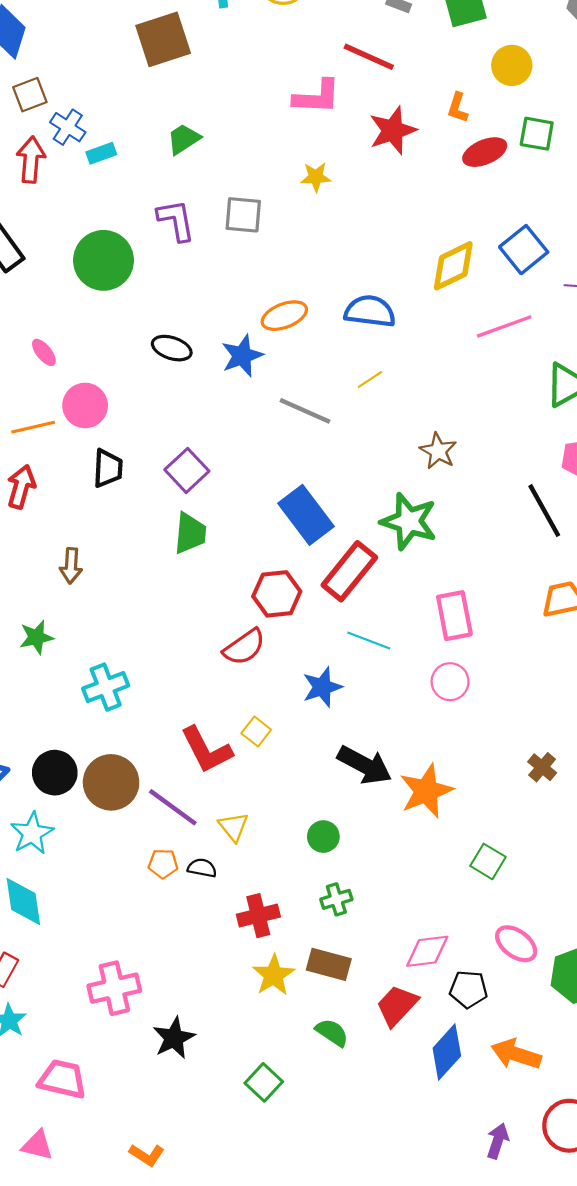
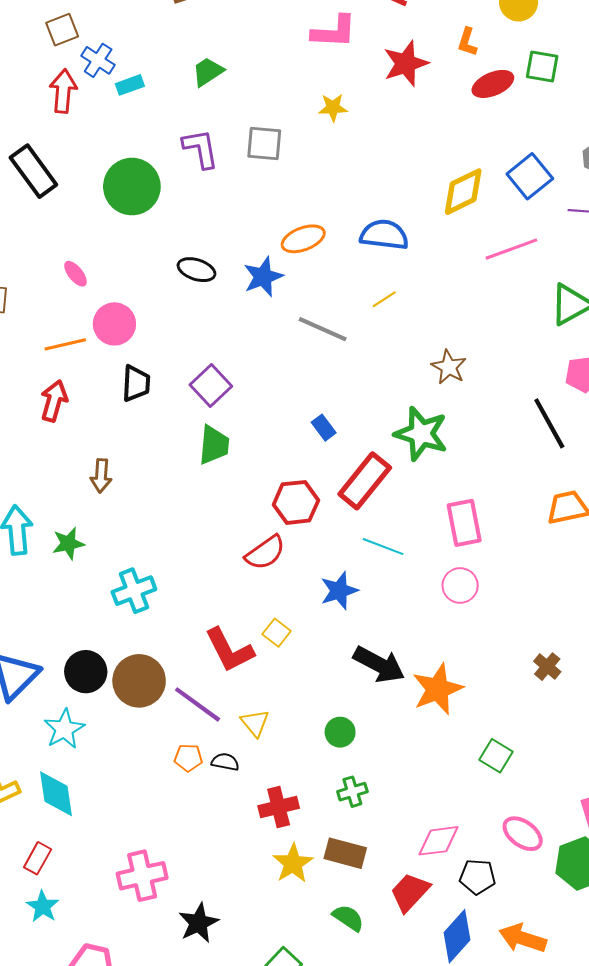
blue rectangle: (306, 515) -> (324, 428), size x0.5

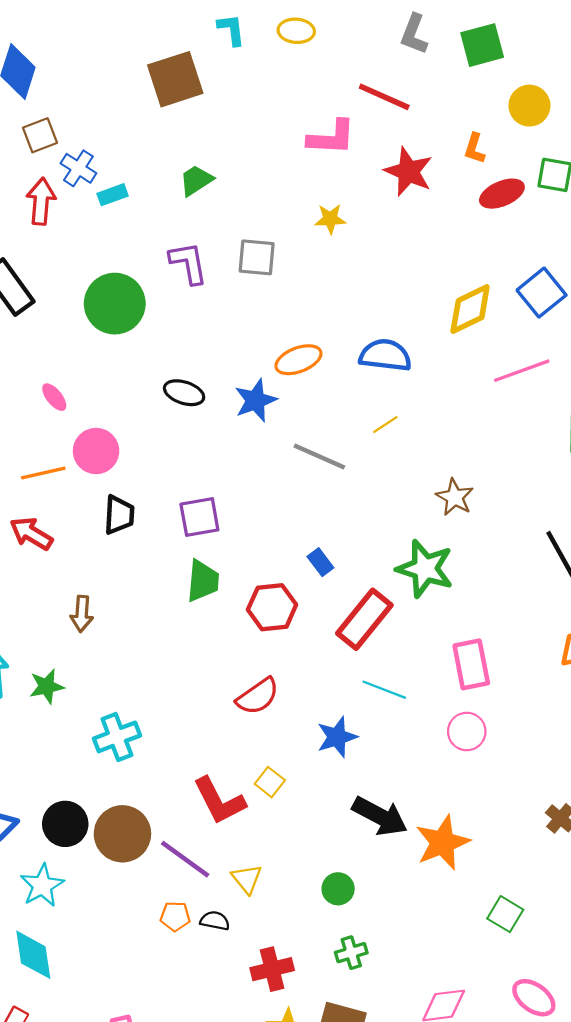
red star: (406, 63) -> (408, 172), turned -30
purple square: (211, 385) -> (199, 517), turned 33
red arrow: (54, 401) -> (31, 533), turned -75
red hexagon: (296, 502) -> (272, 607), moved

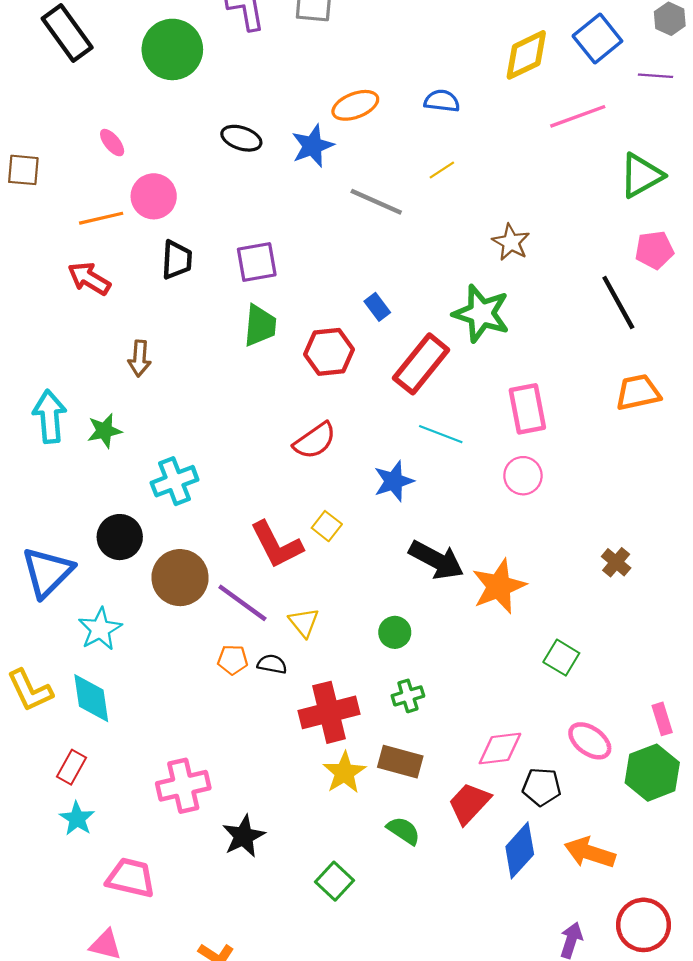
blue semicircle: (385, 355) -> (442, 101), size x0.7
black circle: (65, 824) -> (120, 537), moved
red cross: (272, 969) -> (329, 712), size x1.4

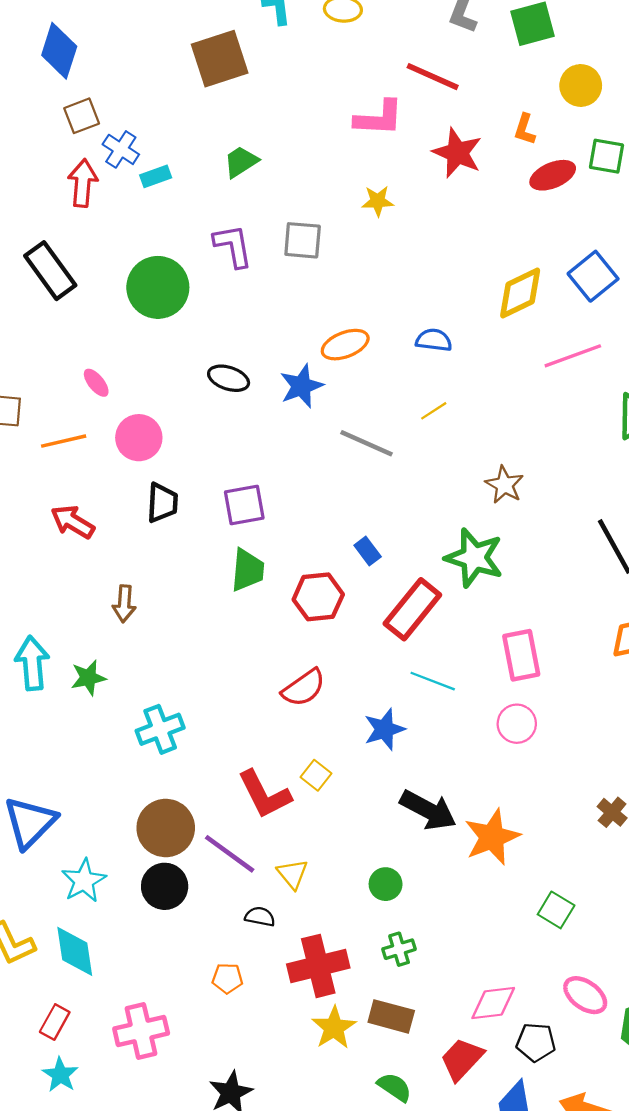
orange line: (101, 218) -> (64, 441), moved
black circle: (120, 537) -> (165, 886), moved
orange pentagon: (233, 660) -> (227, 978), moved
pink cross: (183, 786) -> (141, 1031), moved

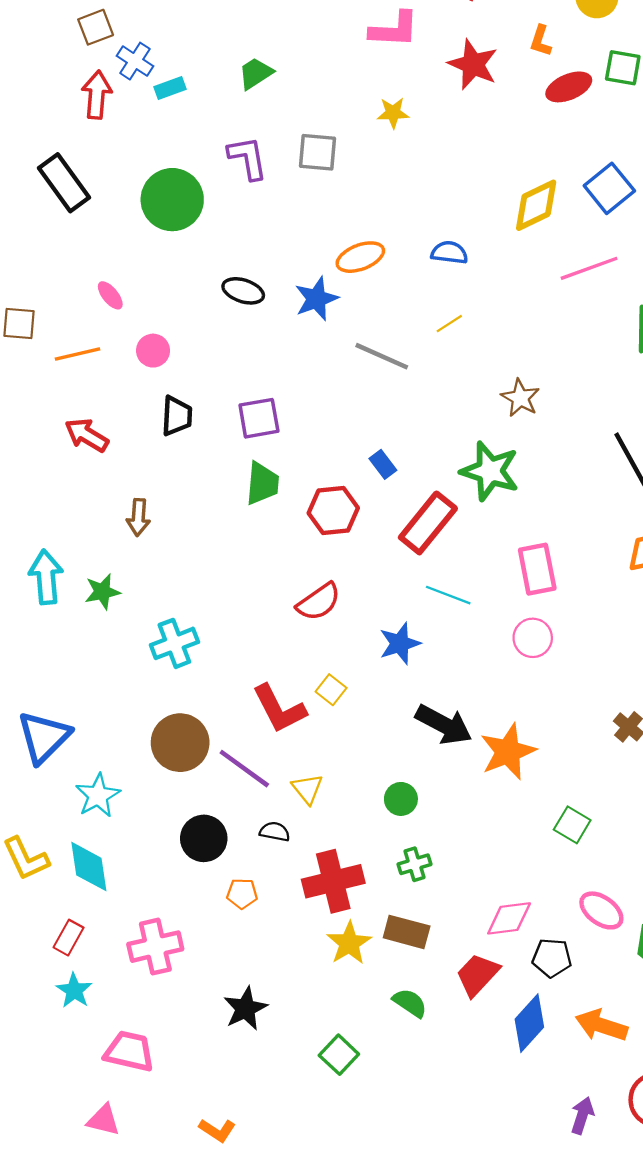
pink circle: (139, 438) -> (153, 351), size x0.7
black circle: (165, 886) -> (204, 838), moved

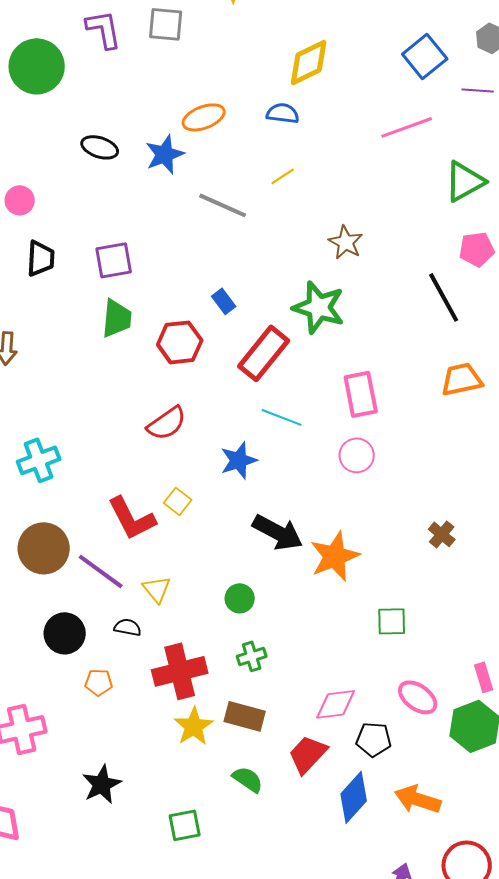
yellow diamond: (536, 205) -> (309, 62), moved
green square: (572, 825) -> (392, 621), turned -32
green square: (339, 1055) -> (185, 825), turned 36

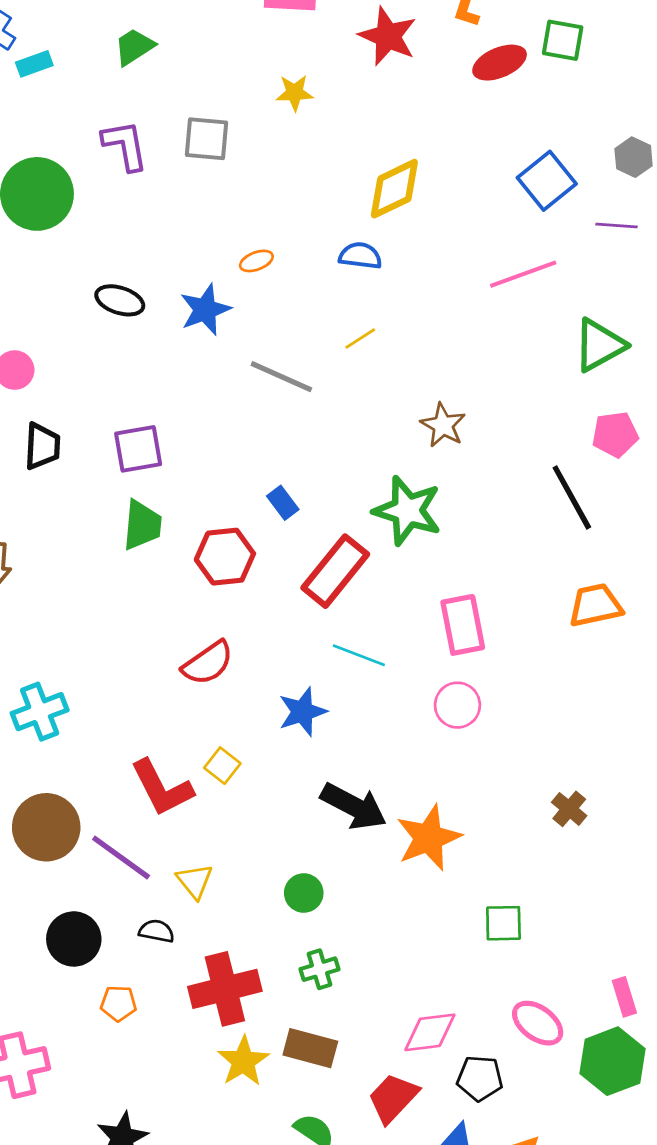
orange ellipse: (204, 117) -> (256, 261), size x0.6

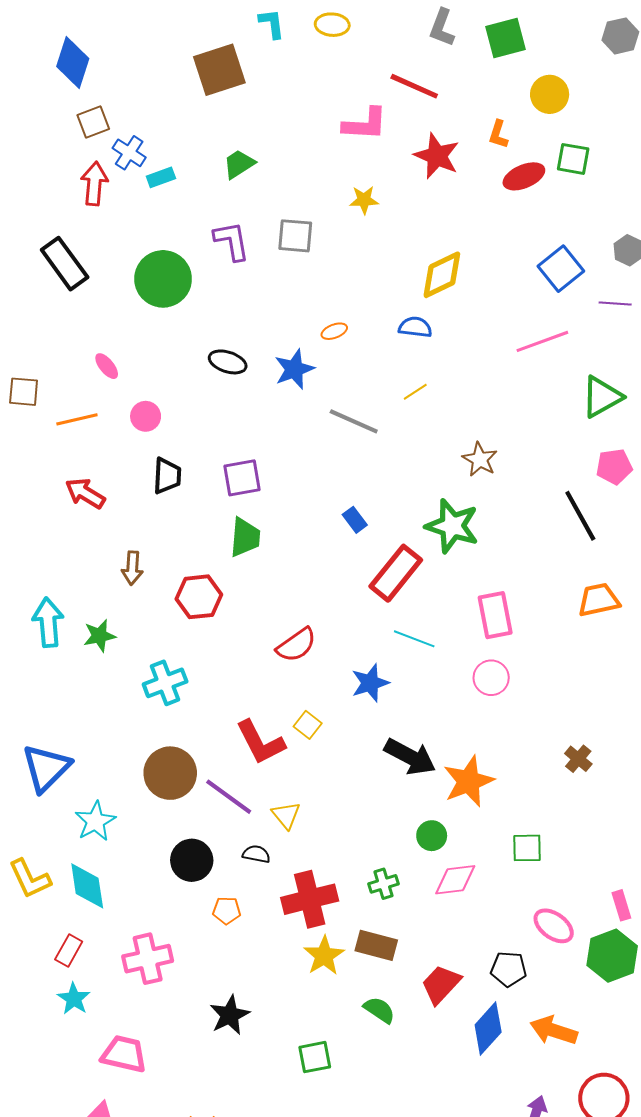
red hexagon: (225, 557) -> (199, 597), moved
green circle: (304, 893) -> (432, 836), moved
pink diamond: (430, 1032) -> (455, 880), moved

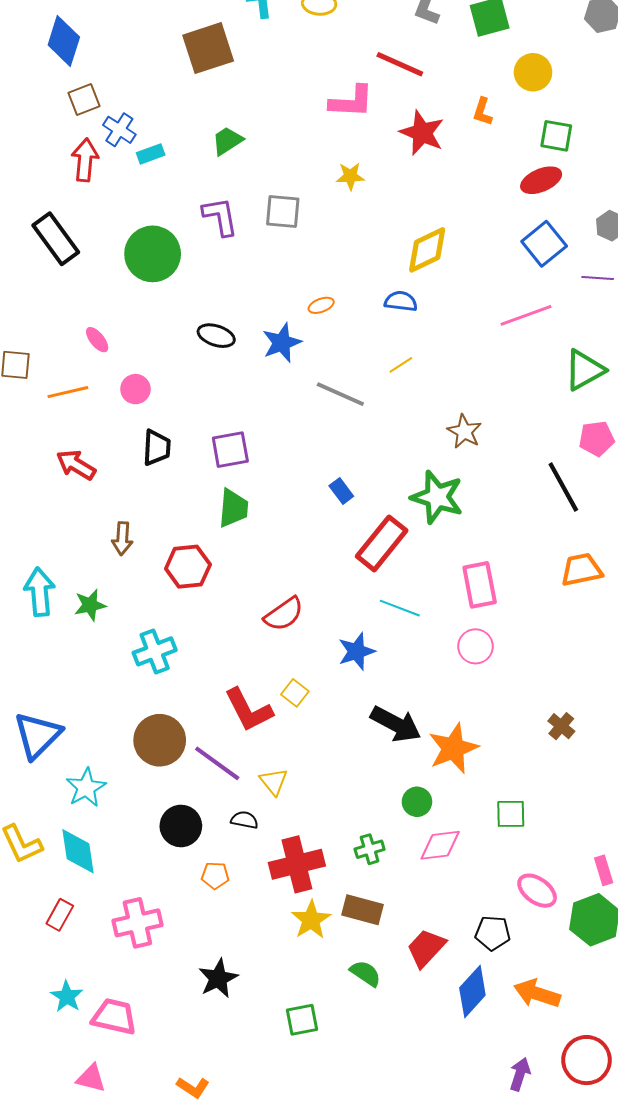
red ellipse: (524, 176) -> (541, 180), moved
cyan star: (74, 999) -> (67, 997), moved

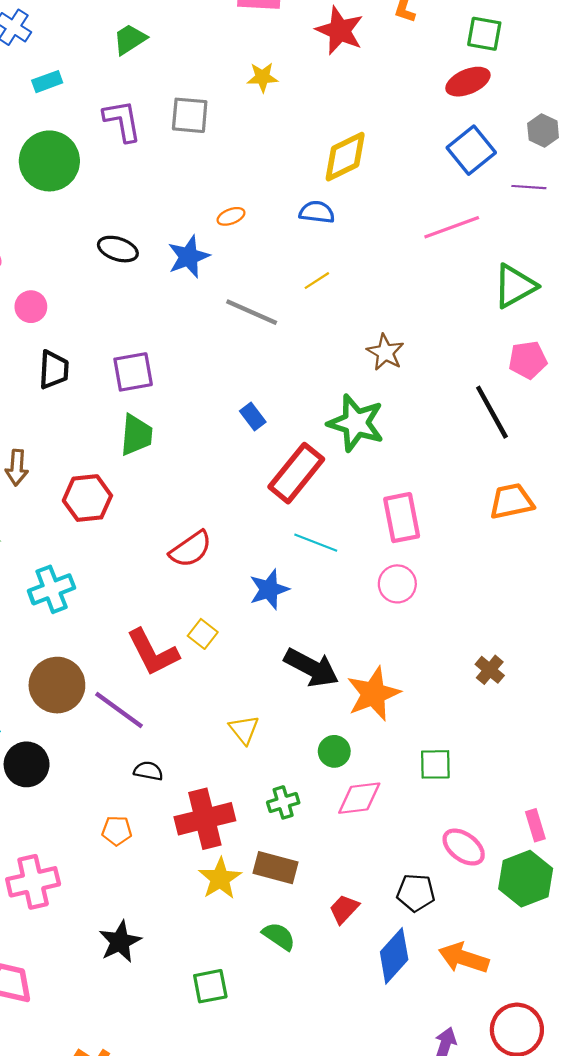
cyan rectangle: (151, 154) -> (47, 82), moved
yellow triangle: (274, 782) -> (244, 730), moved
black circle: (181, 826) -> (27, 764), moved
red trapezoid: (426, 948) -> (344, 909), size x0.7

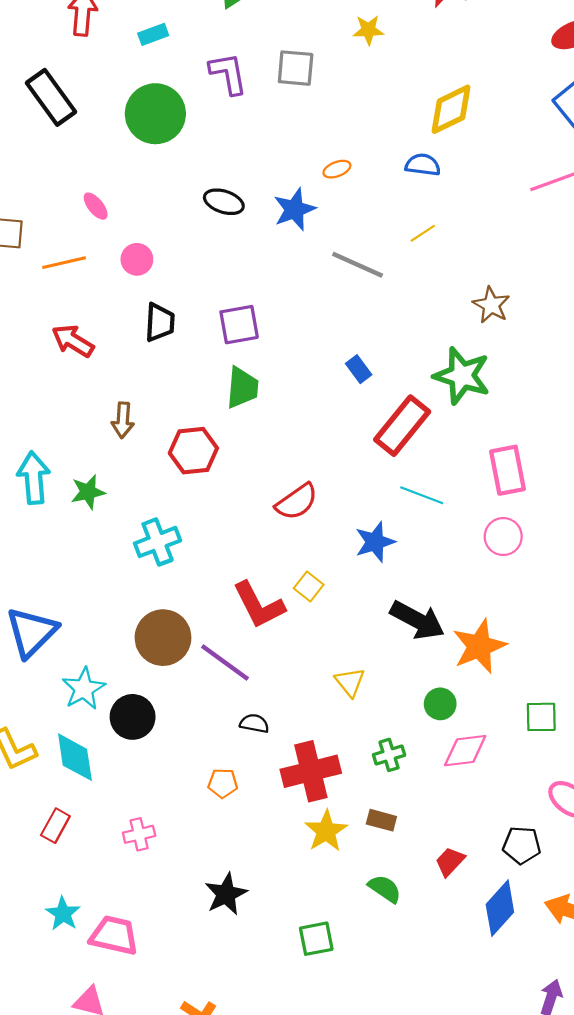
brown rectangle: (276, 868) -> (381, 820), size x0.7
pink cross: (33, 882) -> (139, 834), size x0.6

